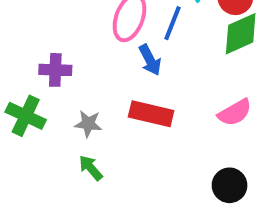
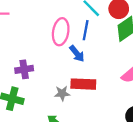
gray star: (88, 124) -> (62, 93), moved

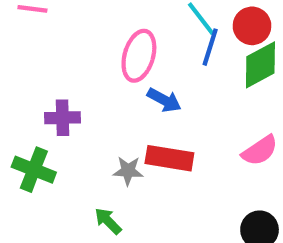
blue line: (86, 30) -> (210, 47), moved
blue arrow: (77, 54) -> (164, 100), turned -30

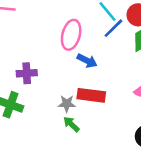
blue line: (210, 47) -> (113, 28), turned 30
green arrow: (108, 221) -> (71, 124), moved

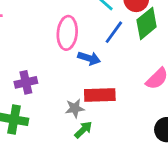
blue line: (113, 28) -> (114, 32), moved
green arrow: (71, 124) -> (83, 130), turned 102

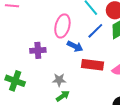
purple cross: (26, 82) -> (38, 50), moved
red rectangle: (100, 95) -> (93, 65), moved

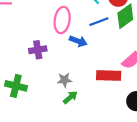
blue line: (95, 31) -> (99, 22), turned 30
red rectangle: (93, 65) -> (109, 75), moved

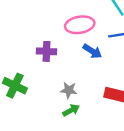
pink ellipse: (62, 20) -> (80, 25), turned 60

